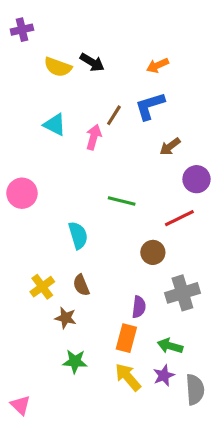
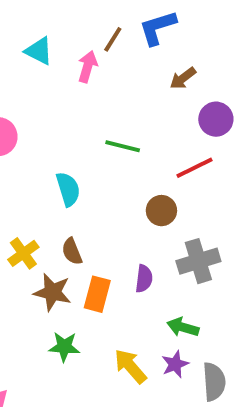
brown star: (66, 318) -> (53, 292), size x1.4
orange rectangle: (126, 338) -> (97, 294), moved

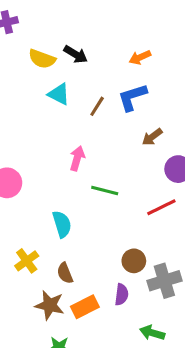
cyan triangle: (39, 51) -> (59, 94), moved
pink arrow: (88, 67) -> (77, 158), moved
brown circle: (161, 211) -> (134, 261), moved
yellow cross: (23, 253) -> (27, 261), moved
orange rectangle: (97, 294) -> (85, 307), turned 48

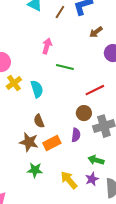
red line: (161, 207) -> (95, 90), moved
yellow cross: (27, 261) -> (14, 83), moved

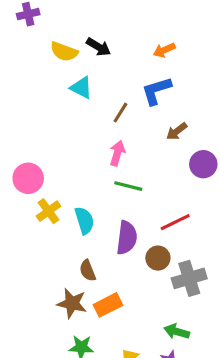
brown line: (60, 12) -> (120, 113), moved
pink arrow: (47, 46) -> (117, 153), moved
purple semicircle: (76, 135) -> (127, 238), moved, size x1.5

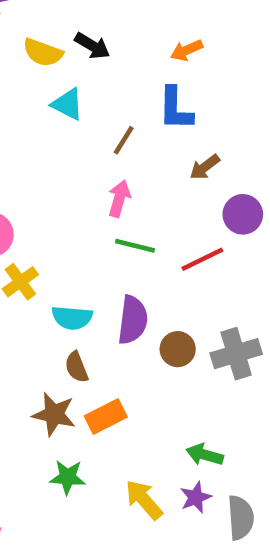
blue L-shape: (156, 91) -> (175, 109), turned -72
cyan semicircle: (84, 221) -> (72, 318), moved, turned 112
red line: (175, 222) -> (202, 259), moved
gray cross: (189, 278) -> (236, 354), moved

